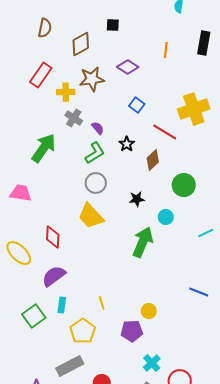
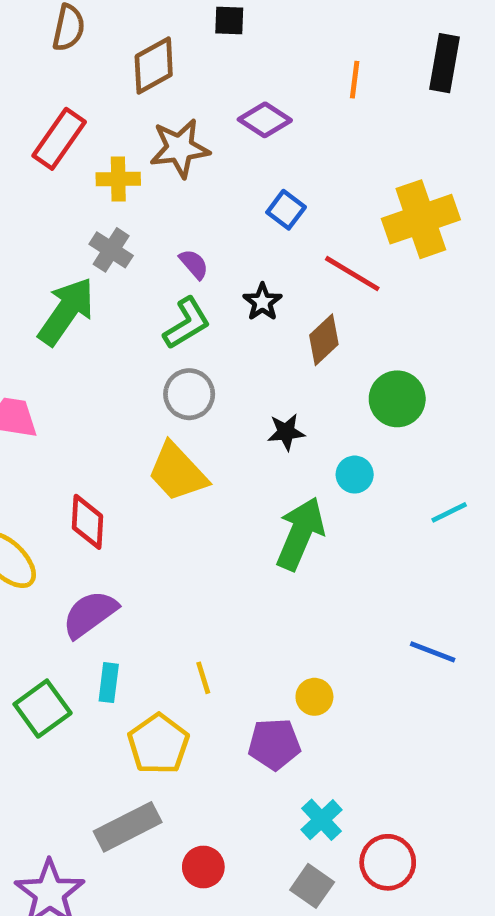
gray cross: (74, 118) -> (111, 250), moved

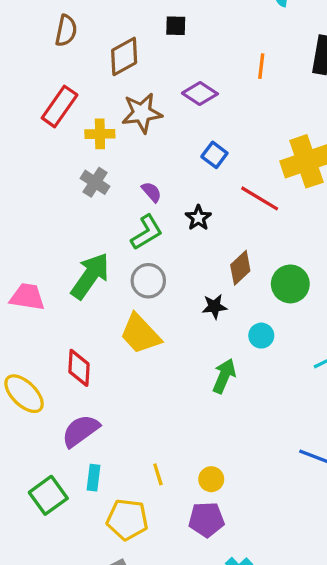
green arrow: (66, 311) -> (90, 276), moved
brown diamond: (324, 340) -> (240, 268), moved
green arrow: (300, 534) -> (224, 376), size x0.7
yellow circle: (314, 697) -> (211, 479), moved
yellow pentagon: (158, 744) -> (127, 520), turned -30

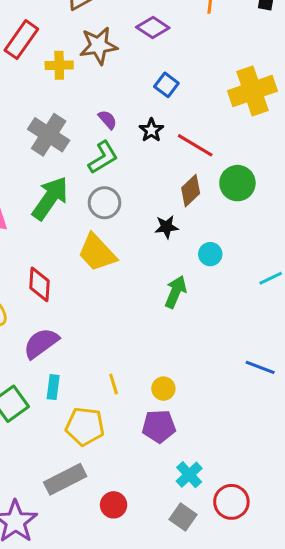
gray cross: (95, 182) -> (49, 135), moved, size x1.5
red line: (260, 198) -> (195, 145), moved
black star: (198, 218) -> (151, 130), moved
green circle: (290, 284) -> (237, 183), moved

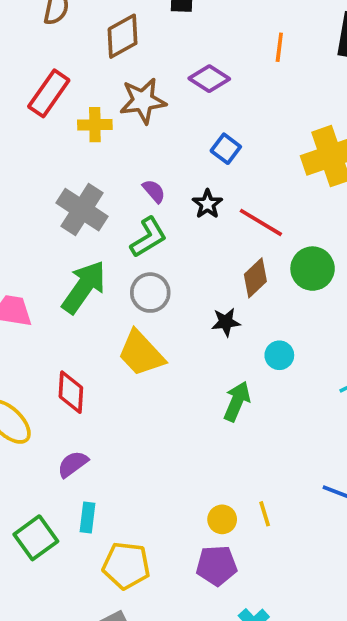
purple semicircle: (41, 343) -> (73, 464), size x0.7
yellow line: (114, 384) -> (265, 514), moved

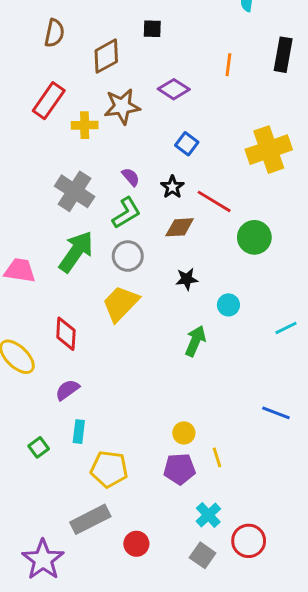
brown diamond: (255, 278) -> (180, 227), moved, turned 40
yellow trapezoid: (141, 353) -> (121, 304), turned 87
yellow line: (265, 514) -> (217, 457), moved
green square: (36, 538) -> (39, 447), size x0.6

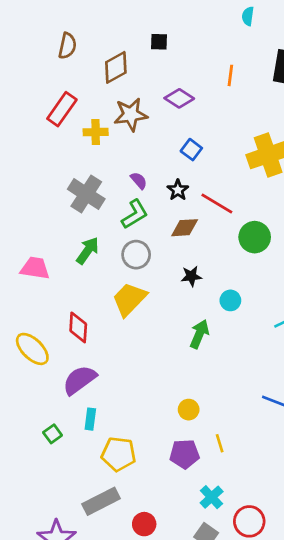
green arrow: (76, 252) -> (88, 251), size x0.7
purple semicircle: (67, 390) -> (79, 380), size x1.5
yellow circle: (184, 433) -> (189, 410), moved

